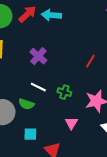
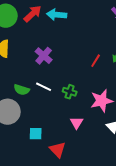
green semicircle: (26, 104) -> (22, 90), moved

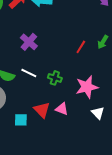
pink triangle: (77, 123) -> (62, 109), turned -40
red triangle: (58, 150) -> (42, 110), moved

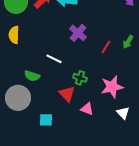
purple cross: (29, 42) -> (78, 33), moved
white line: (29, 73) -> (54, 59), moved
red triangle: (42, 110) -> (67, 94), moved

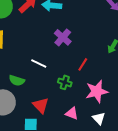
red line: (106, 47) -> (83, 64), moved
red triangle: (67, 94) -> (41, 105), moved
white triangle: (123, 113) -> (99, 118), moved

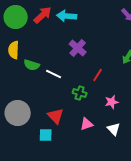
green semicircle: (17, 80) -> (32, 65), moved
pink star: (97, 91) -> (112, 102), size x0.6
pink triangle: (72, 113) -> (87, 124), turned -40

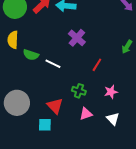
green cross: (80, 93) -> (79, 91), moved

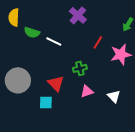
green cross: (79, 91) -> (80, 68), turned -32
pink star: (111, 92) -> (121, 54), moved, size x1.5

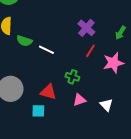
purple cross: (78, 15) -> (86, 28), moved
green cross: (80, 68) -> (72, 77), turned 32
red triangle: (56, 83) -> (48, 92), turned -30

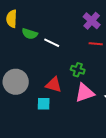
red line: (90, 51) -> (96, 44), turned 64
pink triangle: (79, 100) -> (85, 93), size x1.5

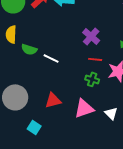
green cross: (78, 70) -> (92, 79), moved
red triangle: (54, 85) -> (53, 100), turned -30
cyan square: (44, 104) -> (34, 127), moved, turned 32

